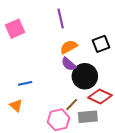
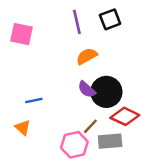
pink square: (15, 29) -> (22, 34), turned 36
black square: (101, 44) -> (110, 19), moved
purple semicircle: (69, 64) -> (87, 89), moved

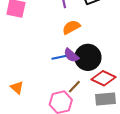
blue line: (34, 100) -> (59, 57), moved
gray rectangle: (110, 141) -> (106, 99), moved

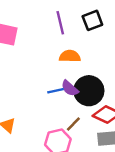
orange semicircle: (71, 27) -> (70, 56), turned 30

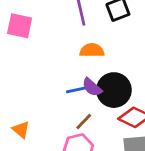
brown line: (73, 124) -> (84, 121), moved

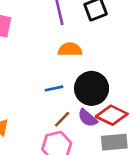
purple semicircle: (92, 87) -> (88, 118), moved

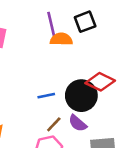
orange semicircle: (70, 49) -> (61, 39), moved
red diamond: (112, 115) -> (100, 82), moved

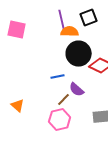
black circle: (81, 96) -> (79, 54), moved
purple semicircle: (78, 123) -> (77, 90), moved

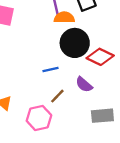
purple semicircle: (77, 90) -> (84, 85), moved
pink hexagon: (60, 120) -> (39, 118), moved

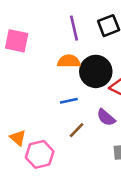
orange semicircle: (64, 18) -> (69, 61), moved
pink hexagon: (39, 118) -> (40, 154), moved

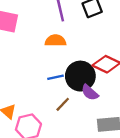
black circle: (96, 71) -> (80, 76), moved

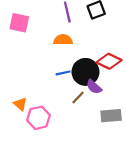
brown line: (63, 104) -> (78, 98), moved

